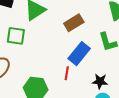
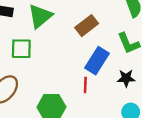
black star: (100, 81) -> (126, 78), moved

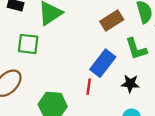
brown rectangle: (87, 26) -> (112, 20), moved

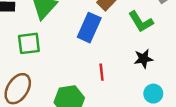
blue rectangle: (103, 63) -> (89, 28), moved

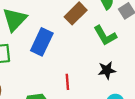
blue rectangle: (89, 28) -> (42, 42), moved

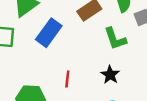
black star: (107, 70) -> (110, 75), turned 30

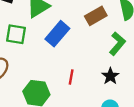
green L-shape: (115, 39) -> (117, 44), turned -125

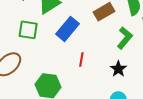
red line: (71, 77) -> (81, 60), moved

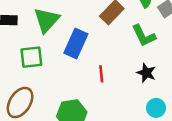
green L-shape: (125, 38) -> (144, 36), turned 130

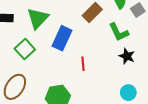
green square: (31, 57) -> (25, 49), turned -36
black star: (146, 73) -> (127, 56), moved

